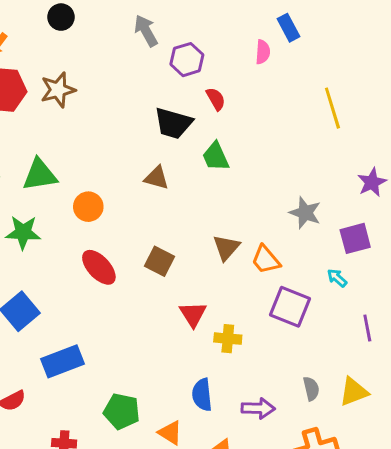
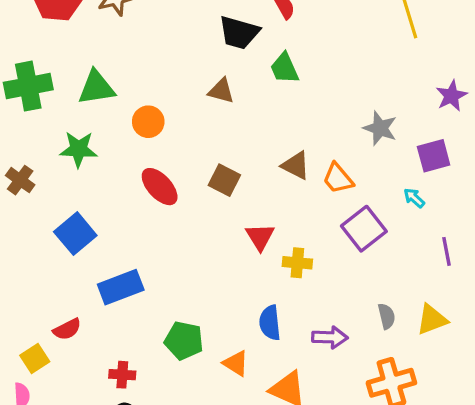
brown triangle: (226, 248) -> (296, 165), turned -44
purple square: (290, 307) -> (364, 229), turned 30

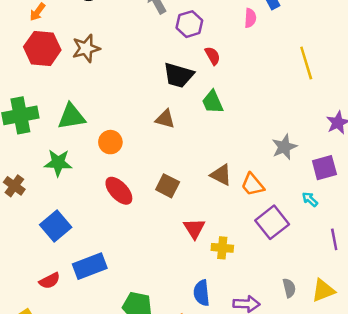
gray star: (380, 128) -> (284, 147), turned 30
red semicircle: (67, 329) -> (50, 281), moved

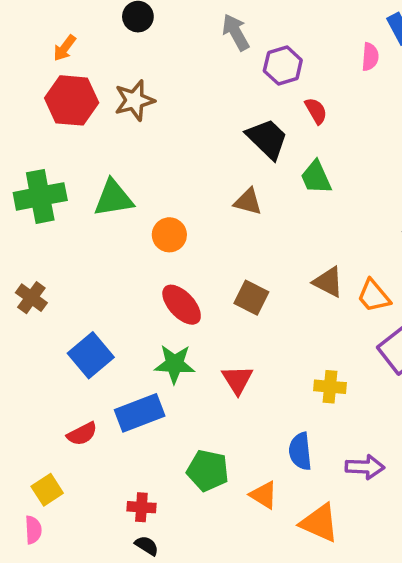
black trapezoid: (178, 75) -> (267, 139), turned -152
green star: (58, 163) -> (175, 364), moved
red triangle: (194, 228) -> (237, 380), moved

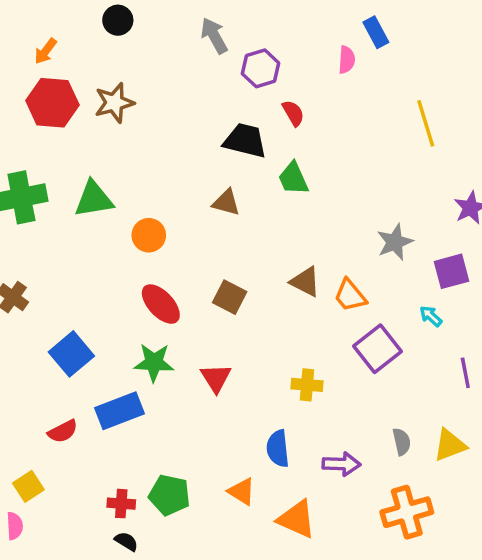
black trapezoid: (267, 139) -> (245, 141), turned -30
green pentagon: (208, 471) -> (169, 495), moved

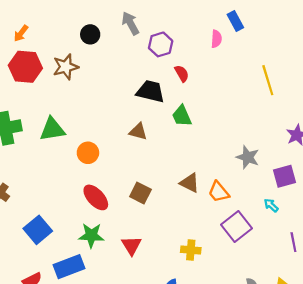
black circle: (118, 20) -> (90, 34), moved
gray star: (395, 242) -> (248, 157), turned -30

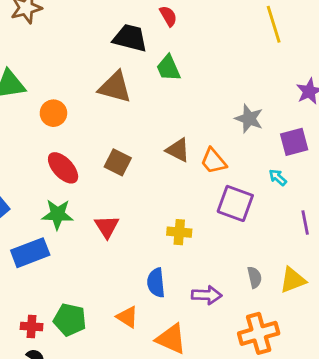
brown triangle: (138, 132) -> (115, 87), size x1.5
purple square: (236, 227) -> (235, 203), turned -32

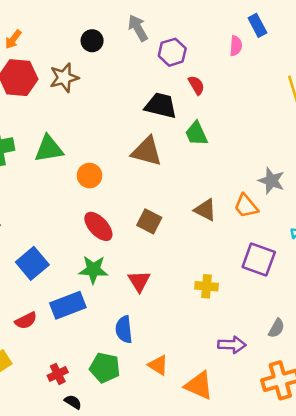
orange trapezoid: (213, 161) -> (246, 206), moved
gray semicircle: (254, 277) -> (276, 328), turned 42
blue semicircle: (156, 283) -> (124, 329), moved
red cross: (32, 327) -> (58, 374), moved, turned -30

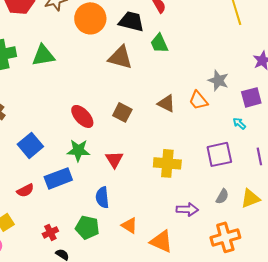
orange circle: (90, 176) -> (90, 18), moved, size x1.6
purple square: (259, 259) -> (219, 154), moved, turned -32
yellow cross: (207, 286) -> (167, 163), size x1.5

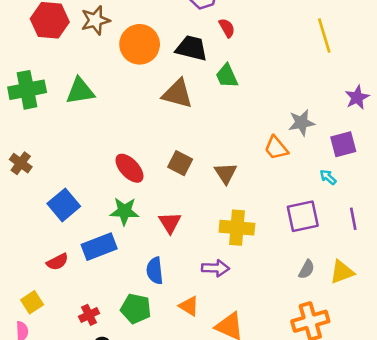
gray star: (218, 80) -> (301, 123), turned -30
brown triangle: (166, 103) -> (226, 173), moved, turned 30
purple arrow: (187, 209) -> (215, 268), moved

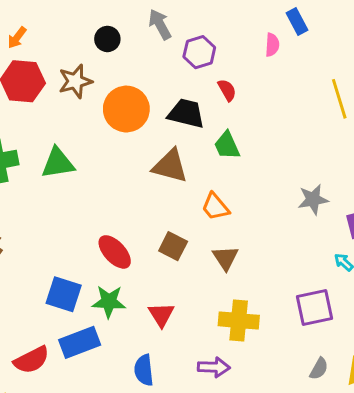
orange trapezoid: (276, 148) -> (215, 207), moved
blue square: (64, 205) -> (64, 294), moved, turned -32
red semicircle: (57, 262) -> (32, 360), size x1.4

